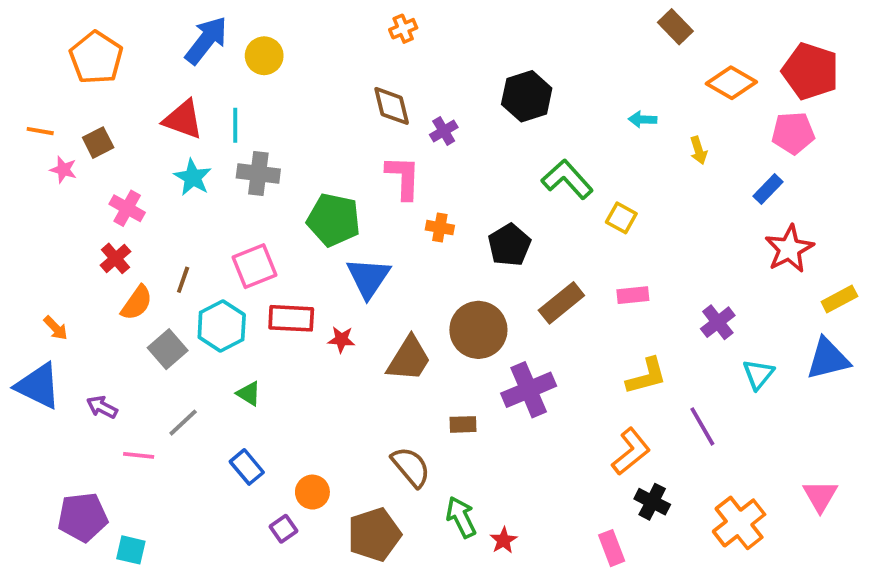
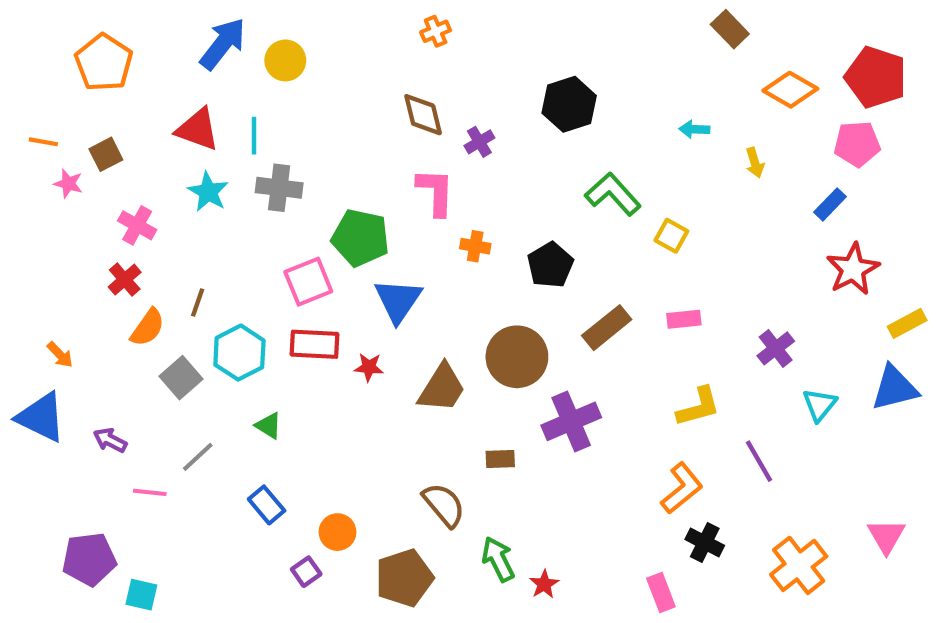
pink square: (254, 266) -> (308, 282), moved

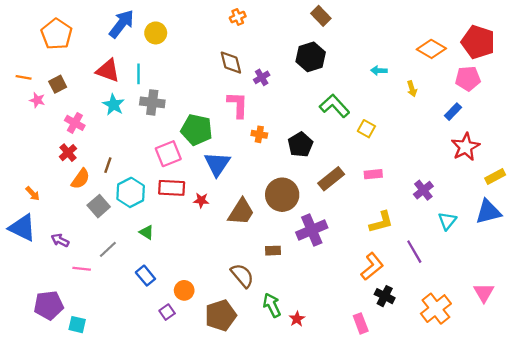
brown rectangle: (730, 29) -> (321, 16), moved

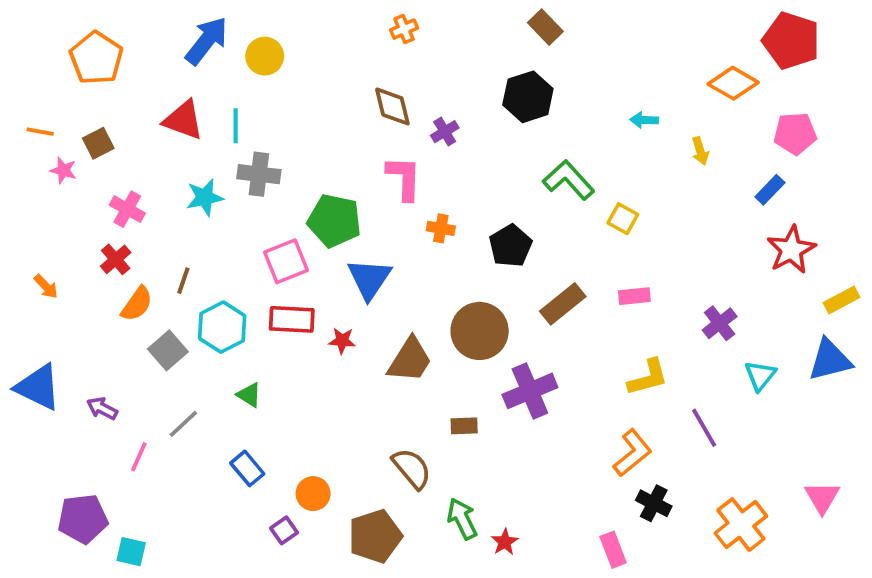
red pentagon: (478, 42) -> (791, 41), moved
cyan star: (114, 105) -> (205, 197), moved, turned 30
orange arrow: (33, 194) -> (46, 286), moved
pink line: (82, 269) -> (139, 457), turned -72

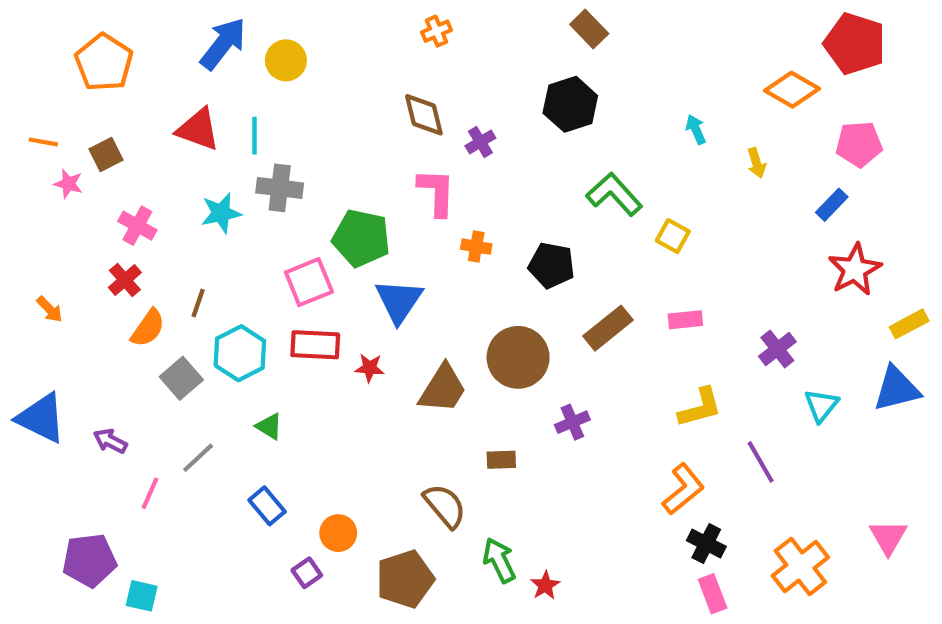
cyan arrow: (644, 120) -> (696, 129), turned 64
black pentagon: (511, 246) -> (552, 265), turned -30
purple cross: (530, 391) -> (572, 422), size x0.6
pink rectangle: (613, 550) -> (713, 594), moved

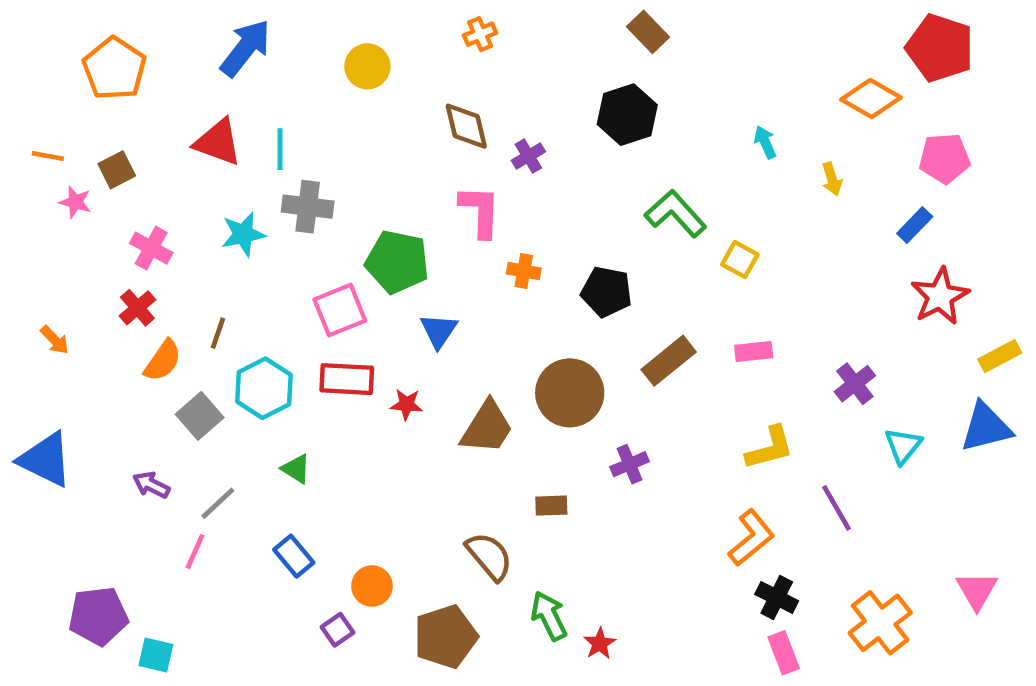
yellow circle: (286, 60) -> (367, 66), moved
blue triangle: (399, 301) -> (439, 331), size x0.7
purple arrow: (110, 441) -> (151, 485), moved
pink line: (150, 493) -> (195, 552), moved

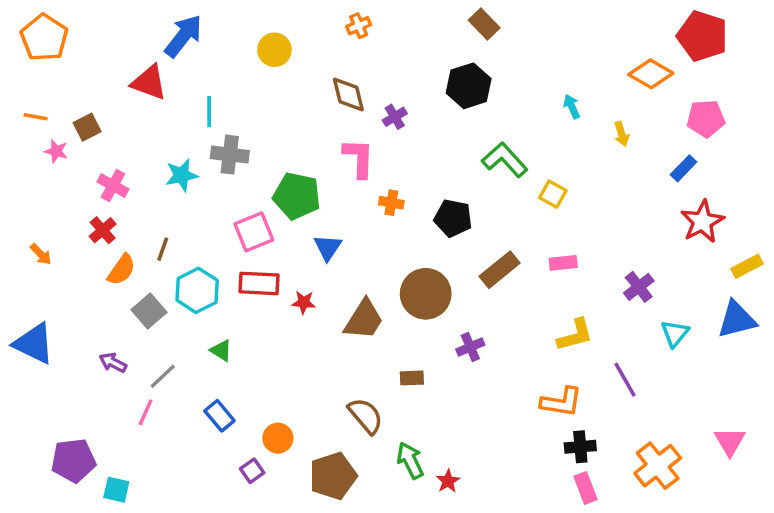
orange pentagon: (114, 69) -> (44, 38), moved
red triangle: (218, 142) -> (149, 82), moved
orange L-shape: (751, 538) -> (561, 402), turned 48
black cross: (777, 598) -> (580, 447), turned -32

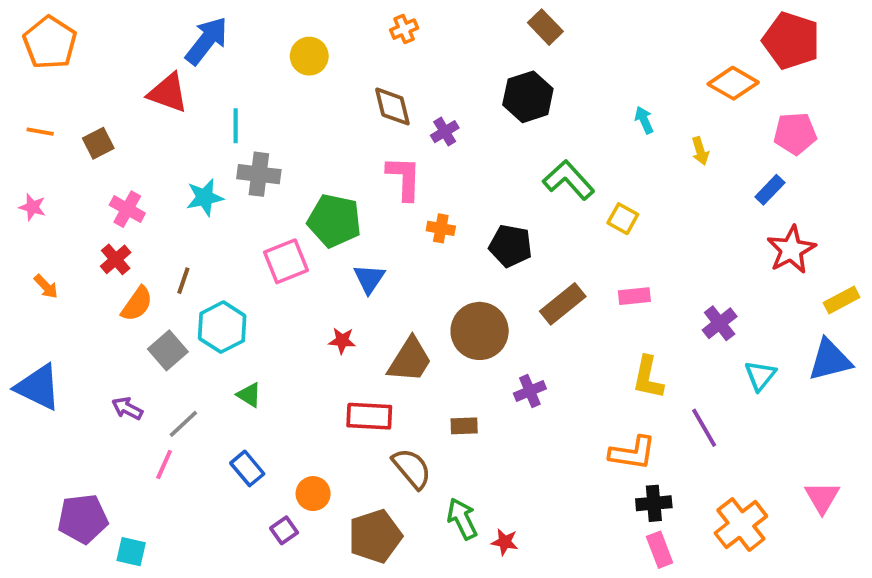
pink star: (56, 151) -> (32, 207), moved
red rectangle: (259, 283) -> (369, 416), moved
yellow L-shape: (575, 335) -> (648, 377), turned 117
red star: (448, 481) -> (505, 542), turned -30

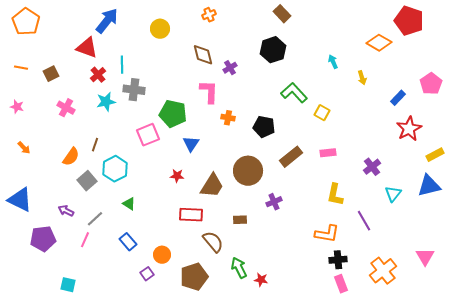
pink pentagon: (795, 134) -> (431, 84), moved, turned -30
red cross: (116, 259) -> (98, 75), moved
purple pentagon: (83, 519) -> (43, 239), moved

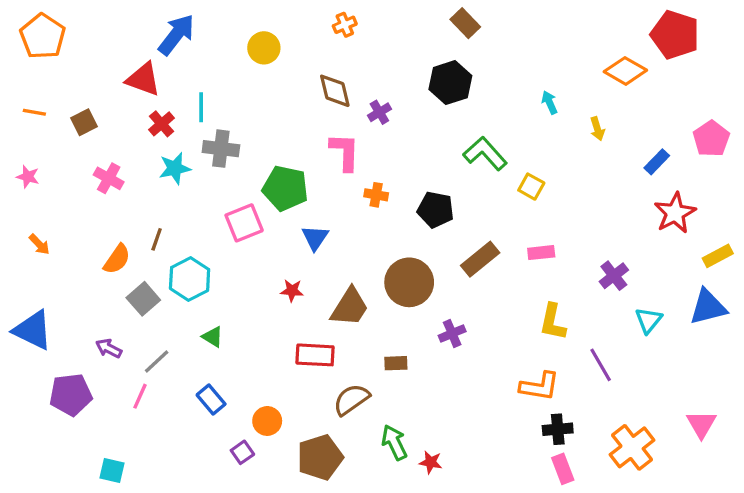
brown semicircle: (213, 242) -> (351, 400), turned -85

